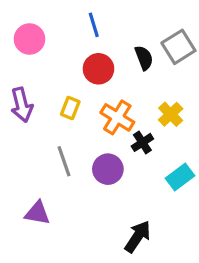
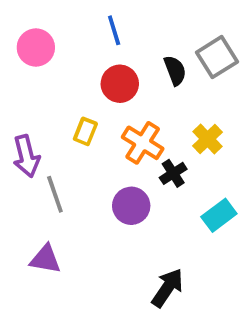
purple arrow: (22, 105) -> (26, 156), moved
gray line: (64, 161) -> (55, 194), moved

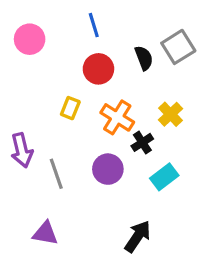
purple arrow: (26, 156) -> (22, 150), moved
gray line: (55, 194) -> (56, 174), moved
cyan rectangle: (219, 215) -> (164, 177), moved
purple triangle: (45, 259) -> (45, 233), moved

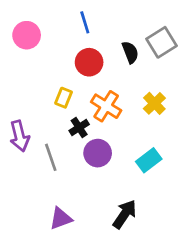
black cross: (142, 142) -> (79, 128), moved
purple triangle: (45, 233) -> (61, 218), moved, turned -30

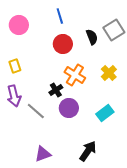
yellow rectangle: (64, 98) -> (15, 66), moved, turned -40
gray line: (51, 157) -> (36, 111), turned -30

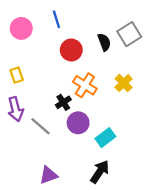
blue line: (60, 16) -> (56, 19), moved
cyan rectangle: (105, 113) -> (105, 138), moved

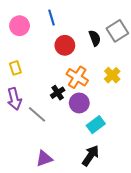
purple circle: (78, 123) -> (79, 103), moved

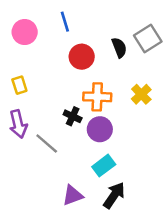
orange cross: (77, 77) -> (97, 97), turned -30
black cross: (58, 93) -> (73, 116), turned -32
cyan rectangle: (96, 125) -> (104, 166), moved
purple triangle: (44, 159) -> (73, 195), moved

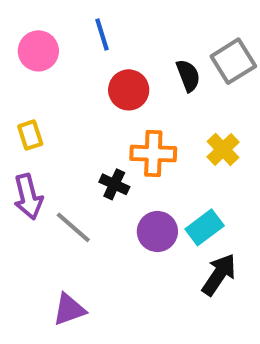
purple circle: (100, 129) -> (157, 231), moved
cyan rectangle: (104, 166) -> (205, 227), moved
purple triangle: (73, 195) -> (69, 309), moved
black arrow: (114, 195) -> (219, 275), moved

